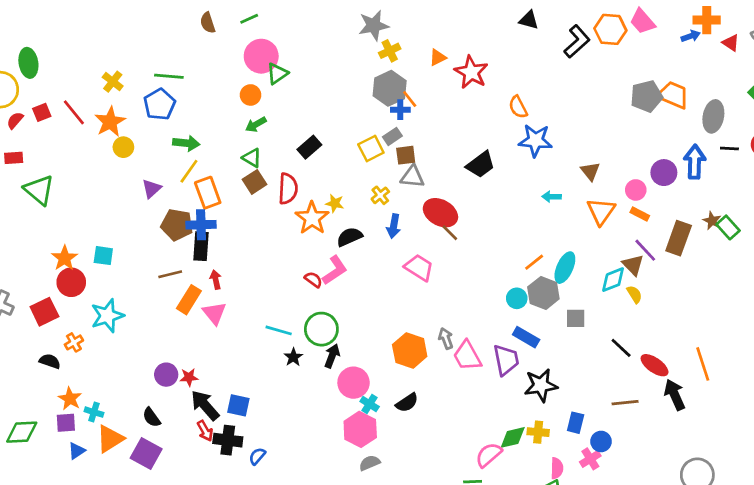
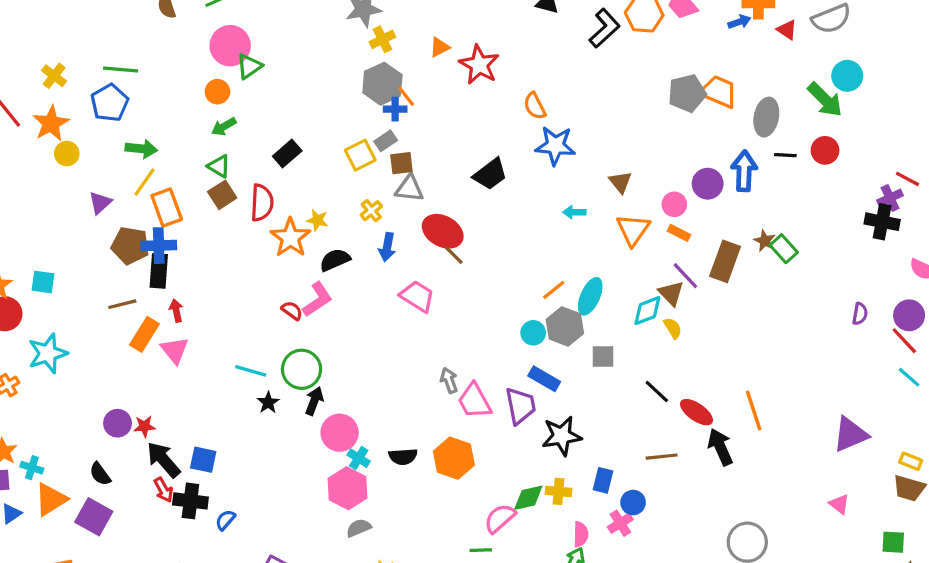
orange hexagon: (410, 351) -> (454, 458), moved
black semicircle: (407, 403) -> (403, 457), turned 30

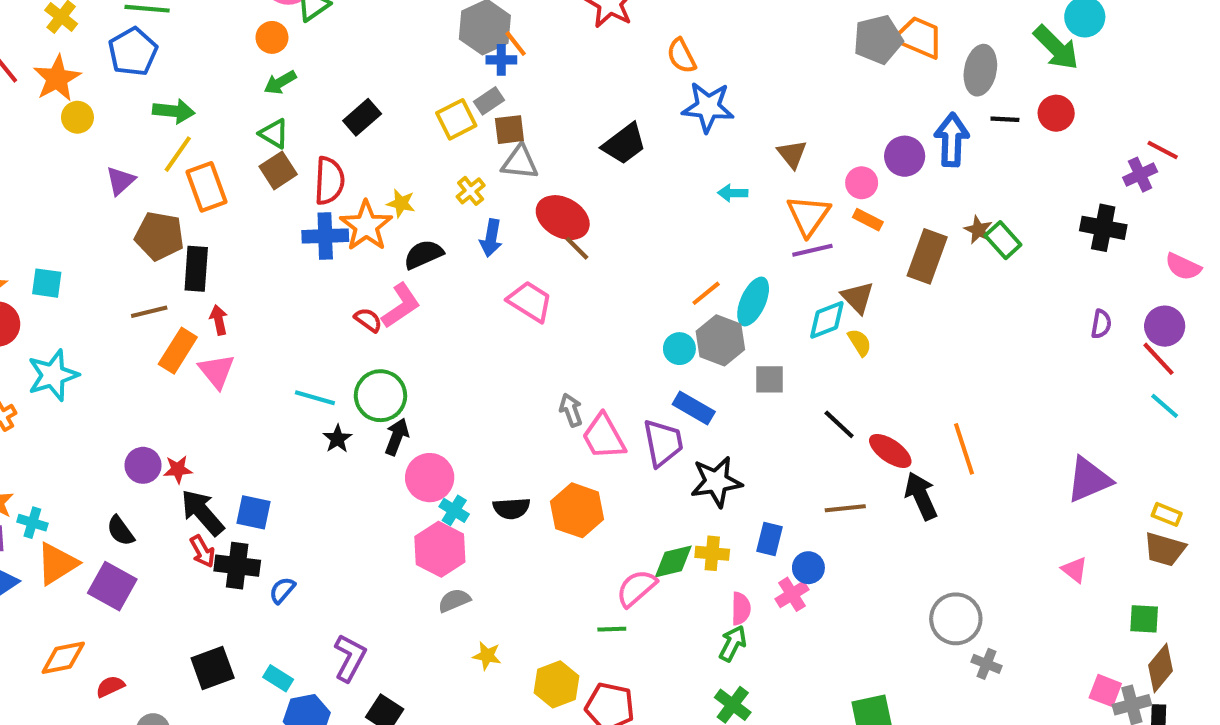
black cross: (882, 222) -> (1103, 228), moved
blue cross: (159, 246) -> (325, 236), moved
purple line: (685, 276) -> (812, 250), moved, turned -60

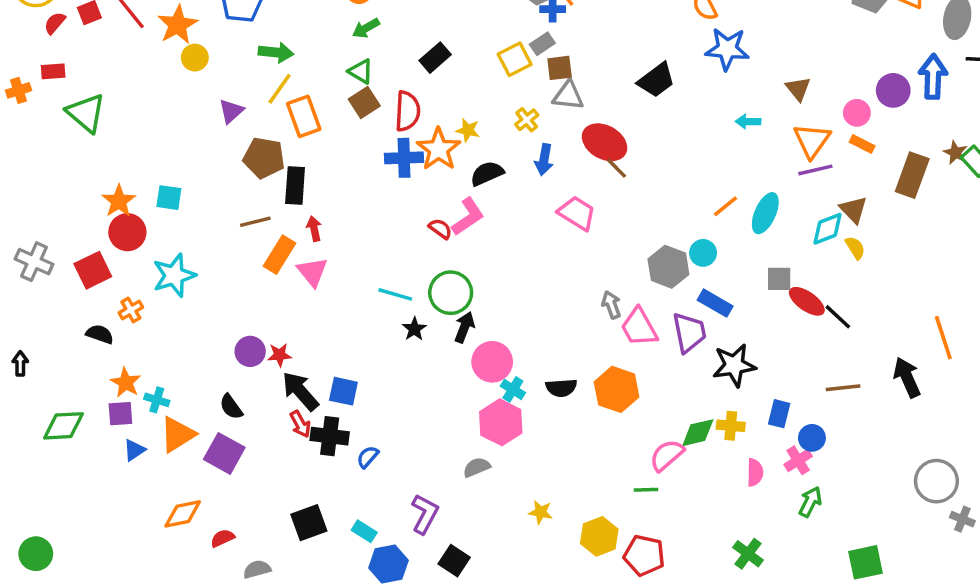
gray hexagon: (720, 340) -> (668, 267), moved
red ellipse: (890, 451) -> (807, 301), moved
gray semicircle: (454, 600) -> (477, 467), moved
green arrow: (733, 643) -> (810, 502), moved

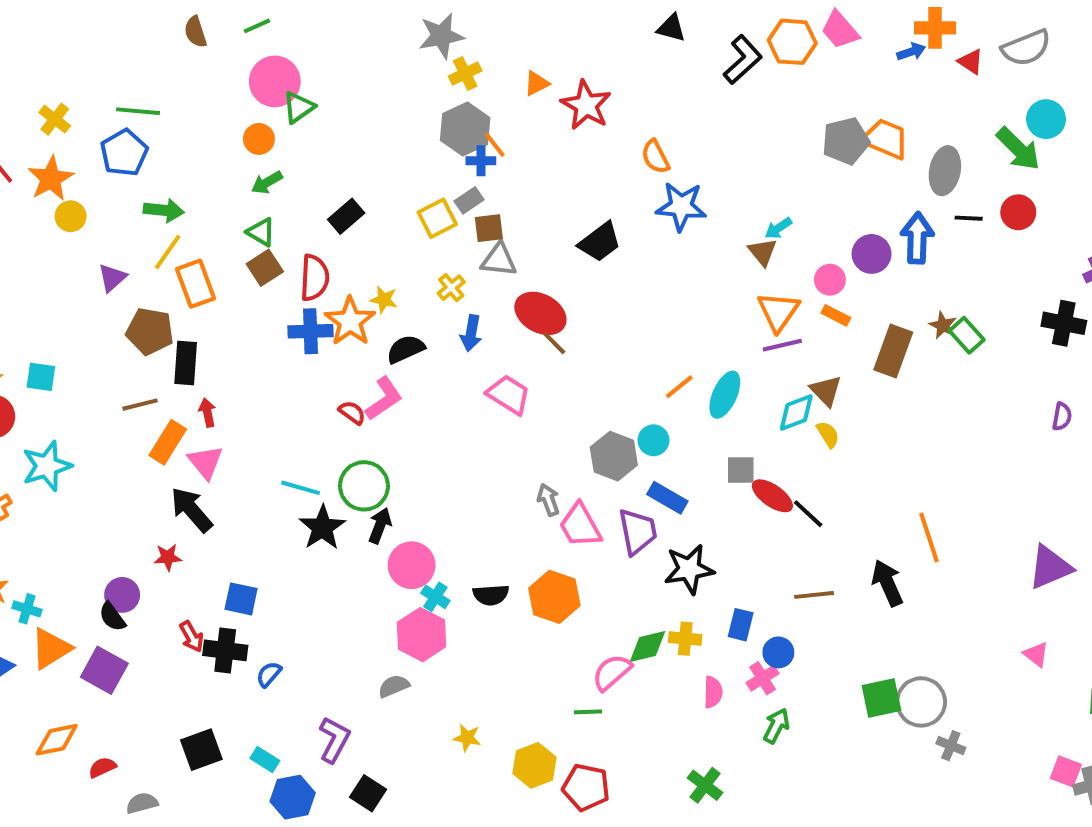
cyan arrow: (748, 122) -> (778, 228), moved, turned -35
black star: (414, 329) -> (322, 528), size x1.6
purple circle: (250, 351) -> (122, 595), moved
black arrow: (300, 391) -> (192, 510), moved
green square: (866, 562) -> (881, 698), moved

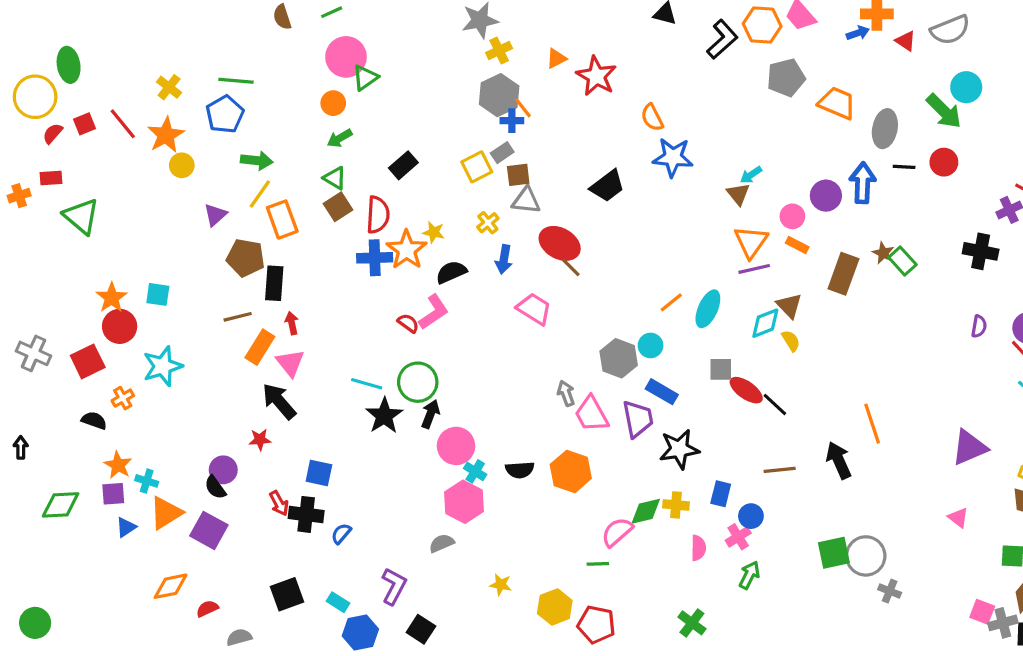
gray pentagon: (846, 141) -> (786, 78), moved

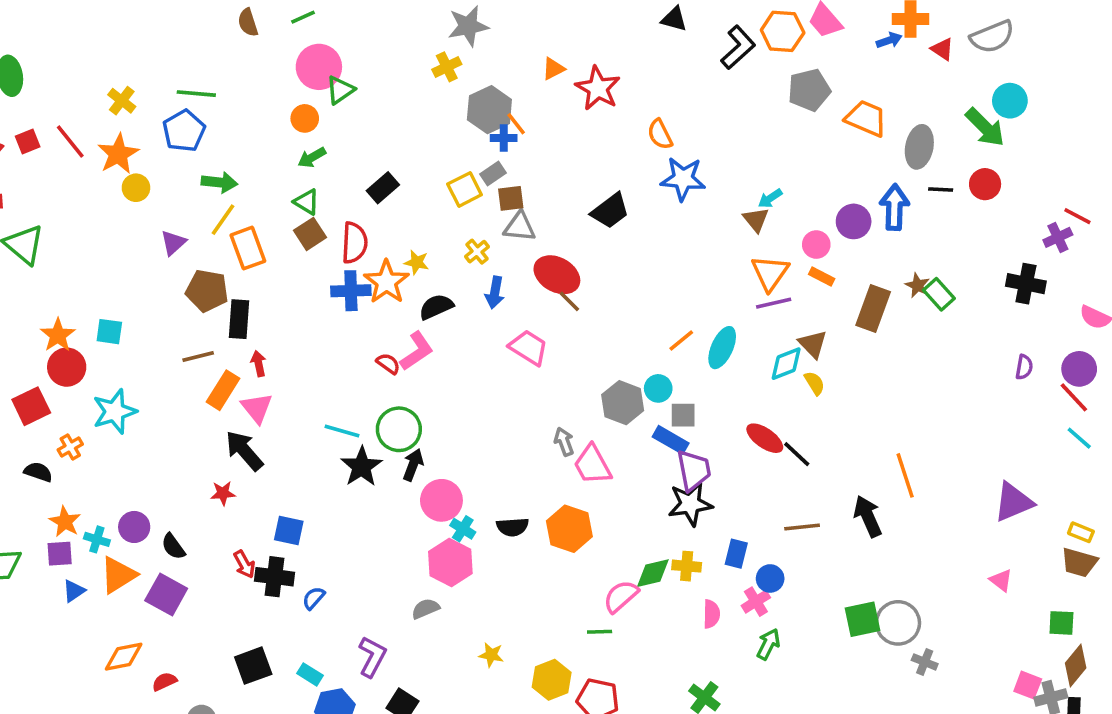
yellow cross: (499, 51) -> (447, 67), moved
gray square: (721, 369) -> (683, 415), moved
purple trapezoid: (638, 419) -> (694, 470), moved
purple circle: (223, 470) -> (134, 527), moved

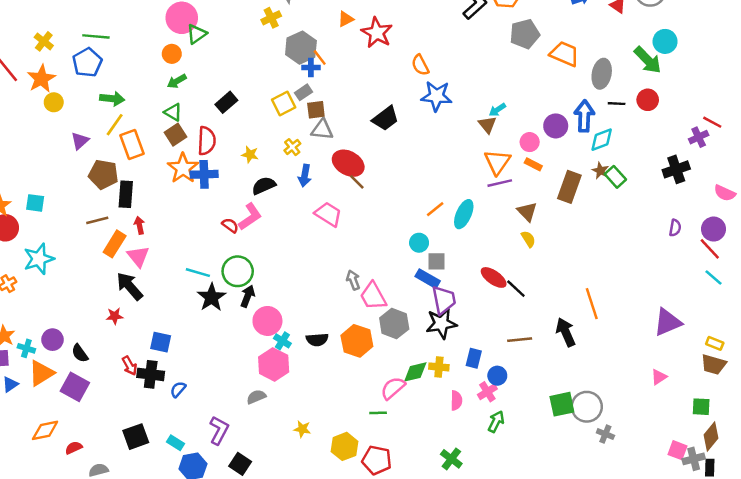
orange star: (386, 282) -> (183, 168), moved
black cross: (1026, 284) -> (676, 169), turned -30
cyan diamond: (786, 364) -> (602, 140), moved
gray hexagon: (623, 403) -> (394, 323), moved
pink triangle: (1001, 580) -> (659, 377), turned 49

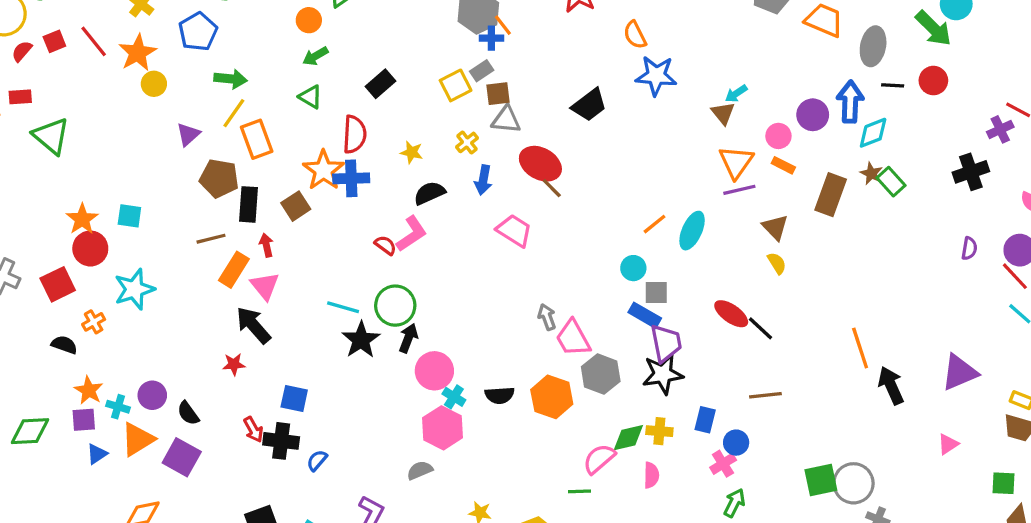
brown square: (176, 135) -> (296, 206), moved
black arrow: (566, 332) -> (891, 385), moved
pink semicircle: (456, 401) -> (651, 475), moved

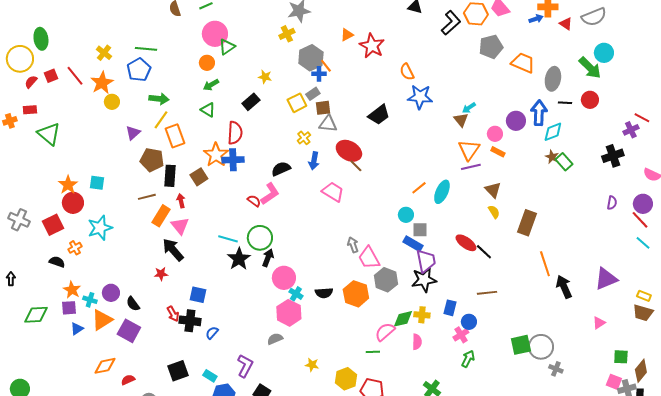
yellow star: (412, 152) -> (265, 77), moved
brown rectangle: (831, 195) -> (527, 223), moved
green square: (1004, 483) -> (621, 357), moved

